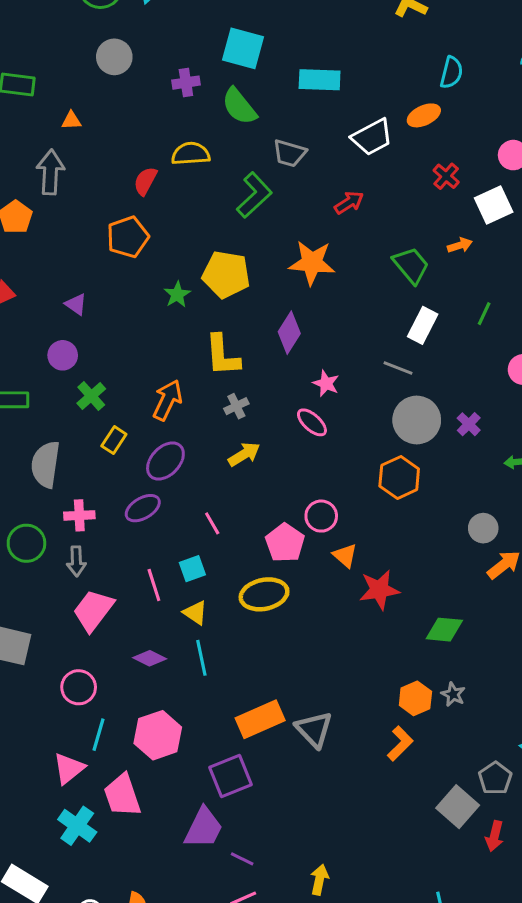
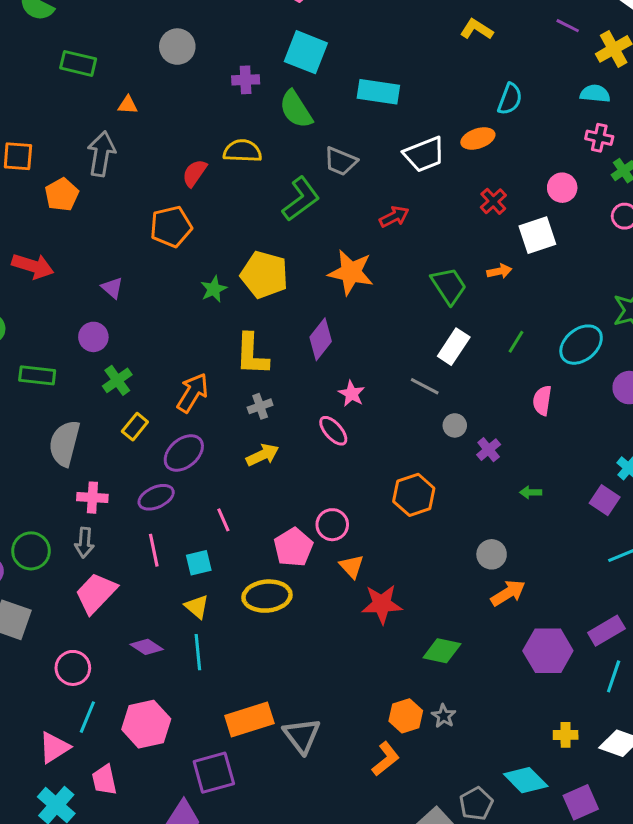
gray circle: (417, 420) -> (455, 425), moved, size x0.5
green circle: (26, 543) -> (31, 551), moved
pink line: (154, 585) -> (154, 550), moved
pink trapezoid: (122, 795) -> (104, 780), size x0.7

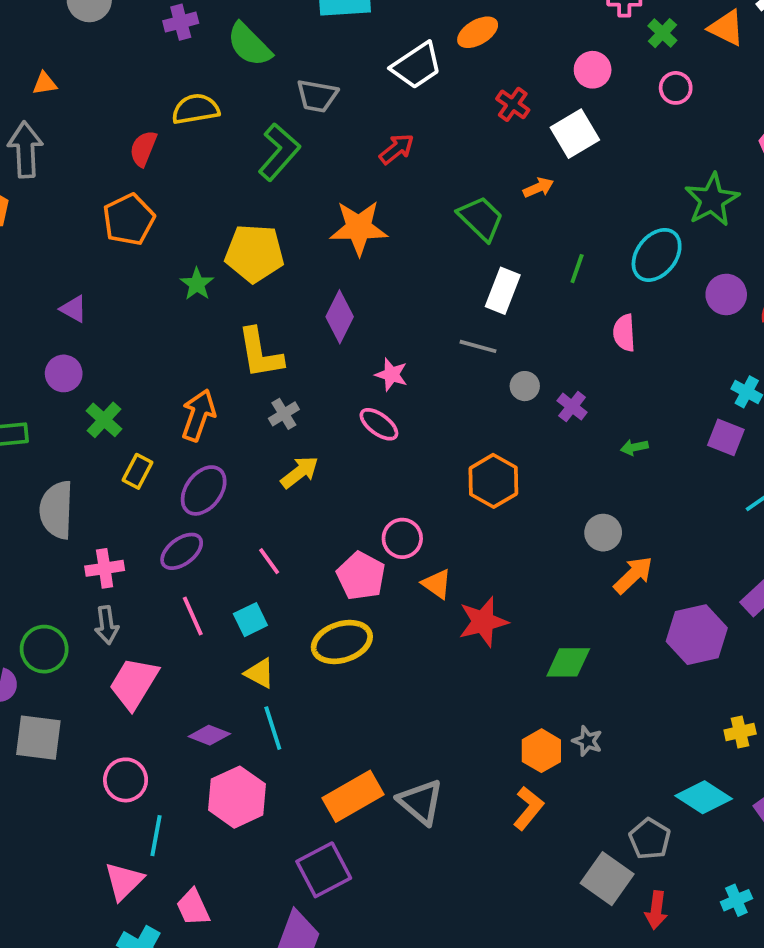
pink hexagon: (146, 724) -> (237, 797), moved

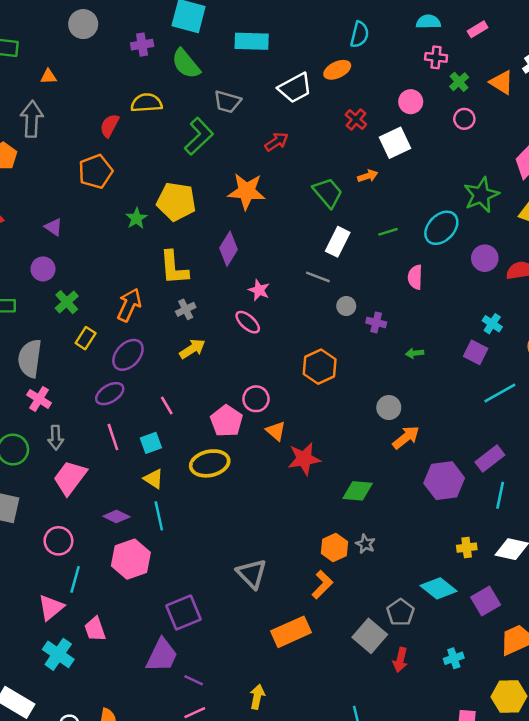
green line: (577, 269) -> (388, 232), turned 48
purple cross: (572, 407) -> (376, 322), turned -30
pink cross: (105, 568) -> (39, 399), moved, turned 35
orange rectangle: (353, 796) -> (291, 632), moved

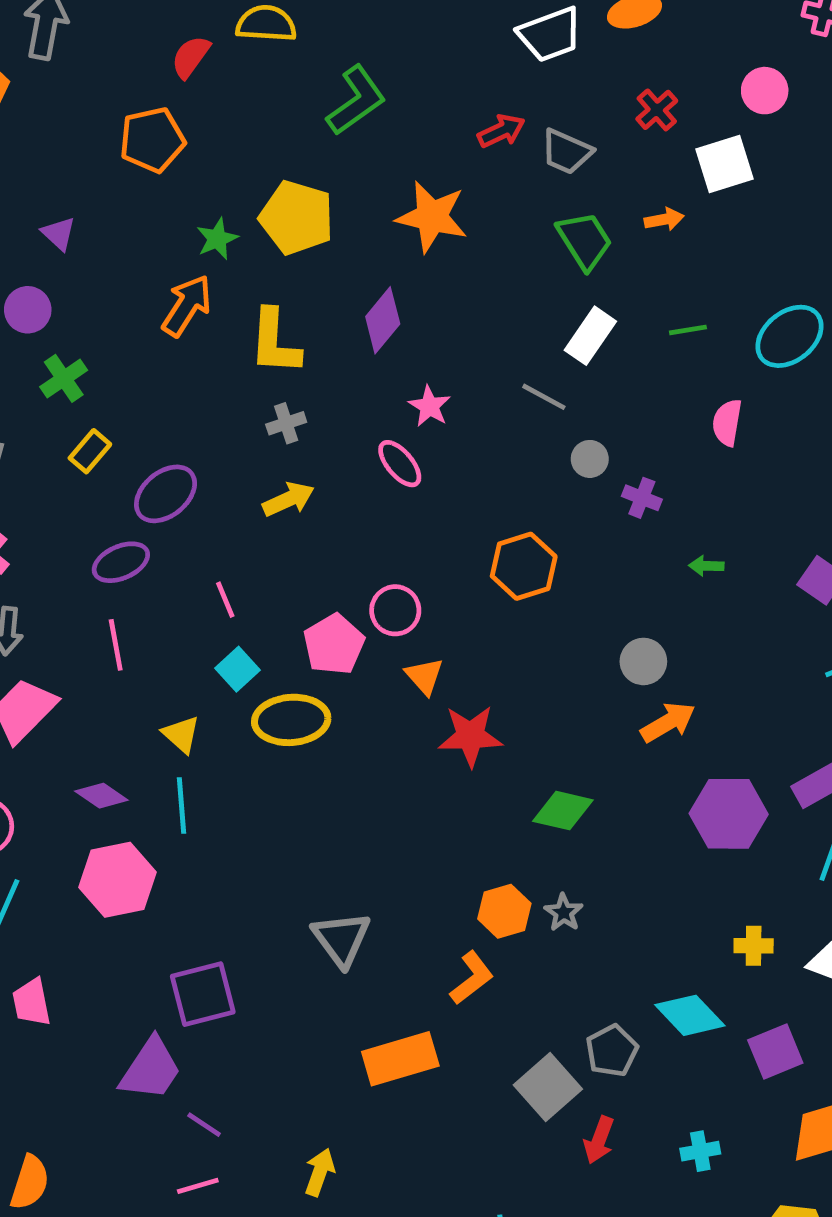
gray trapezoid: (227, 102) -> (566, 152), moved
orange arrow: (129, 305) -> (187, 306), moved
cyan square: (151, 443) -> (237, 669), moved, turned -30

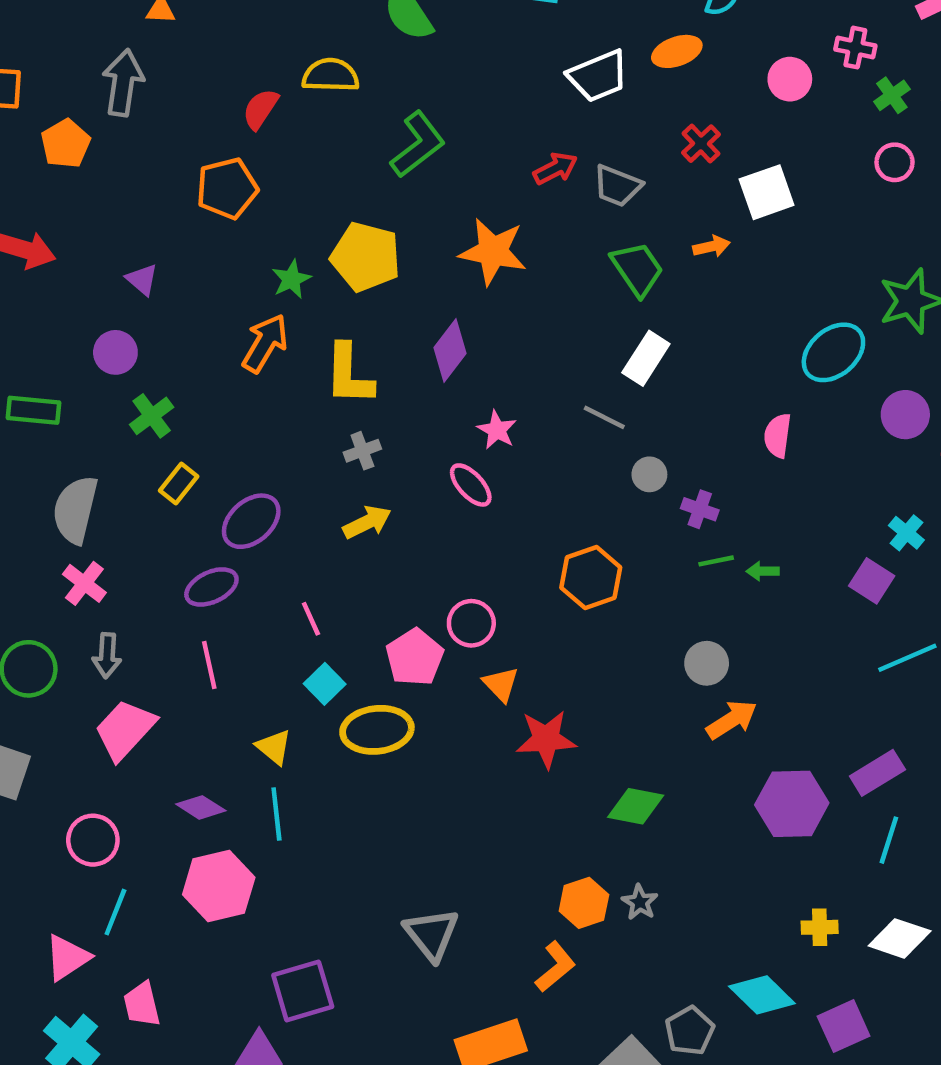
pink circle: (765, 91) -> (790, 79), moved
green line: (688, 330) -> (716, 561), moved

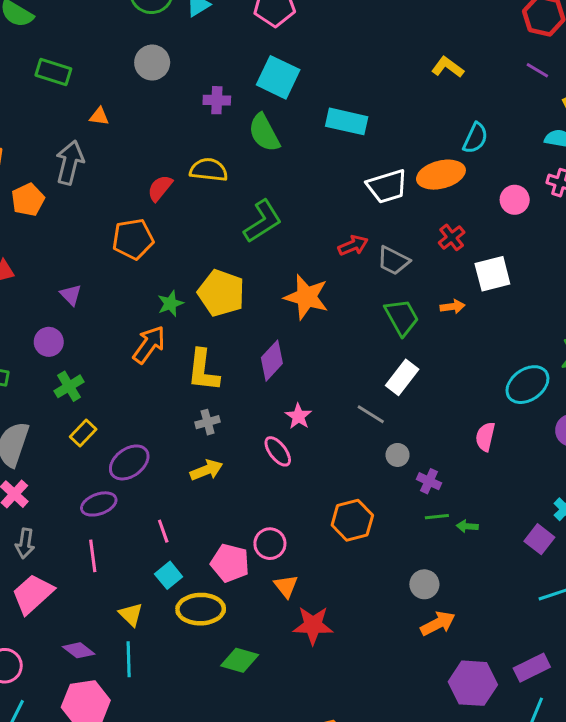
orange ellipse: (677, 51) -> (441, 175), size x1.4
pink pentagon: (415, 657) -> (230, 563), turned -30
green diamond: (636, 806) -> (240, 660), moved

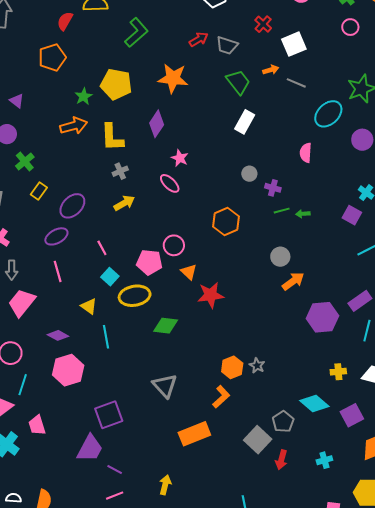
orange arrow: (149, 345) -> (74, 126), turned 48
gray line: (371, 414) -> (296, 83), moved
cyan line: (129, 659) -> (106, 337), moved

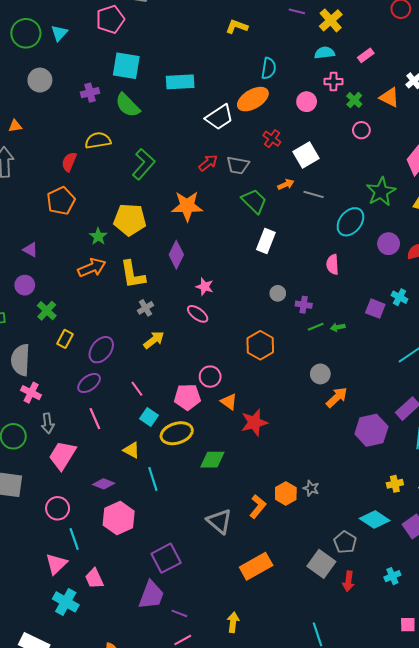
purple square: (352, 215) -> (375, 309), moved
cyan line: (23, 385) -> (74, 539), turned -30
orange L-shape: (221, 397) -> (258, 506), moved

